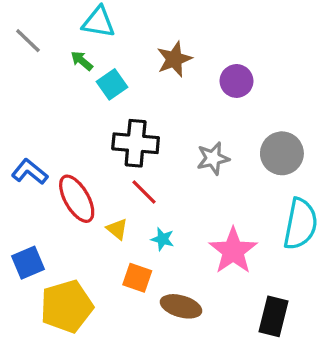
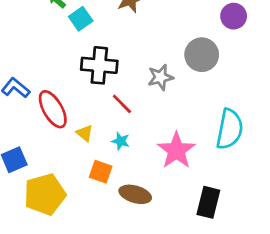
purple circle: (237, 81) -> (234, 16), moved
gray circle: (282, 153) -> (202, 55), moved
red line: (144, 192) -> (122, 104), moved

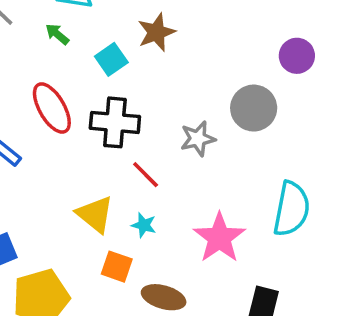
cyan square: (81, 19) -> (111, 59), moved
red ellipse: (53, 109) -> (52, 108), moved
yellow triangle: (85, 133) -> (95, 214), size x1.6

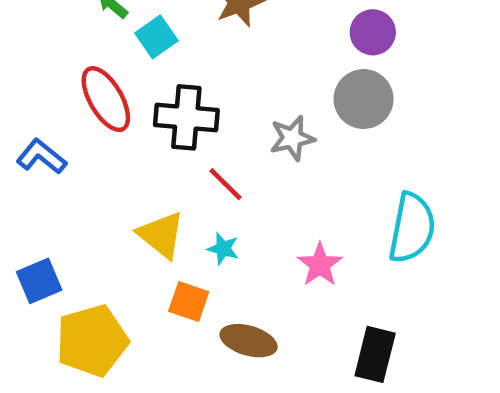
purple circle: (297, 56) -> (373, 32), moved
cyan square: (111, 59) -> (156, 37), moved
pink star: (219, 238) -> (320, 265), size x0.7

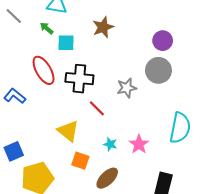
cyan square: (156, 37) -> (66, 43), turned 36
cyan star: (223, 249) -> (110, 144), moved
brown ellipse: (249, 341) -> (107, 178), turned -60

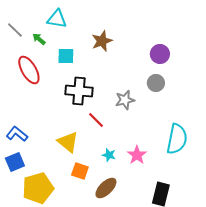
green arrow: (47, 28) -> (39, 39), moved
red ellipse: (44, 70) -> (29, 70), moved
gray circle: (158, 70) -> (156, 83), size x0.7
blue L-shape: (15, 96) -> (17, 134), moved

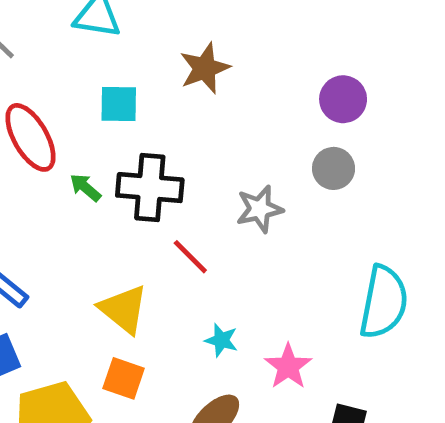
green arrow: (39, 39) -> (85, 188), moved
pink star: (137, 155) -> (288, 366), moved
orange square: (80, 171) -> (124, 378), moved

